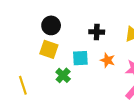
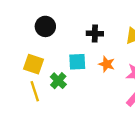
yellow square: (49, 49) -> (34, 64), moved
yellow line: (23, 85) -> (35, 91), moved

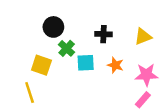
green cross: (58, 81) -> (67, 48), moved
yellow line: (35, 91) -> (30, 93), moved

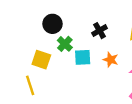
black cross: (104, 34) -> (99, 31), turned -32

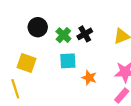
green cross: (65, 44) -> (63, 35), moved
orange star: (111, 60) -> (89, 78), moved

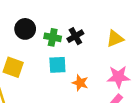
green cross: (63, 35) -> (53, 37), turned -32

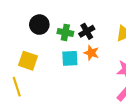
orange star: (80, 83) -> (91, 53), moved

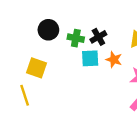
orange star: (91, 53) -> (114, 60), moved
cyan square: (70, 58) -> (90, 58), moved

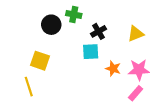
green cross: (76, 38) -> (74, 15), moved
orange star: (114, 60) -> (113, 69), moved

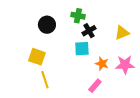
green cross: (74, 15) -> (78, 16), moved
yellow line: (29, 87) -> (45, 80), moved
pink rectangle: (136, 93) -> (95, 86), moved

